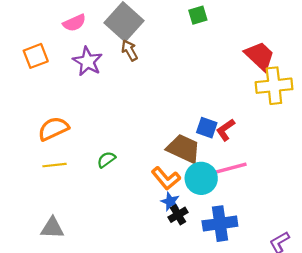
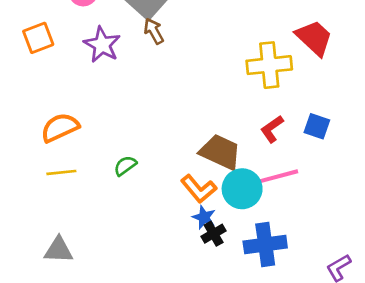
yellow cross: (274, 86) -> (269, 65), moved
blue square: (207, 128) -> (317, 126), moved

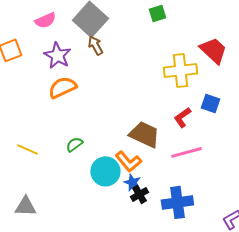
blue square: (317, 126) -> (210, 103), moved
orange semicircle: (60, 128) -> (62, 87), moved
yellow line: (61, 172) -> (27, 149), turned 30
cyan circle: (242, 189) -> (105, 171), moved

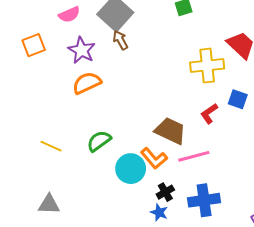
green semicircle: (74, 144) -> (99, 141), size x1.4
pink line: (186, 152) -> (194, 156), moved
blue star: (132, 182) -> (159, 212), moved

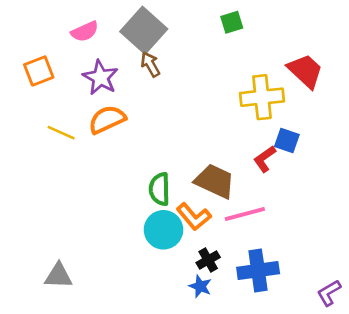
blue square: (238, 99) -> (287, 141), moved
green semicircle: (99, 141) -> (160, 189), moved, turned -55
yellow line: (51, 146) -> (61, 133), moved

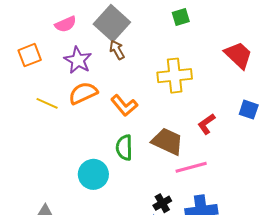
yellow cross: (262, 97) -> (175, 76), moved
blue square: (287, 141) -> (249, 110), moved
orange L-shape: (194, 217) -> (124, 105), moved
cyan circle: (163, 230) -> (93, 174), moved

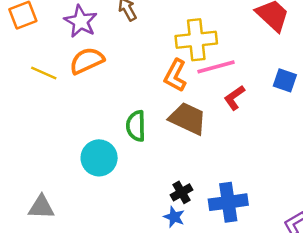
orange L-shape: (124, 105) -> (175, 75), moved, turned 68
pink line: (191, 167) -> (216, 67), moved

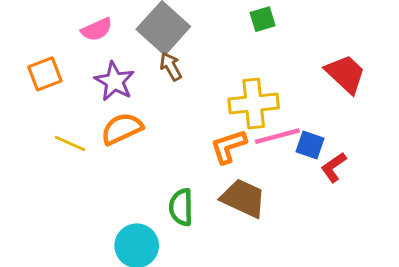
orange L-shape: (175, 75) -> (228, 146), turned 44
blue square: (285, 80) -> (310, 145), moved
red L-shape: (234, 98) -> (334, 167), moved

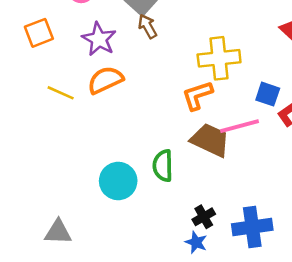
pink line: (277, 136) -> (240, 126), moved
green semicircle: (181, 207) -> (163, 166), moved

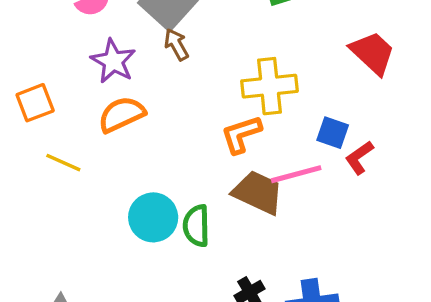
orange square: (39, 33) -> (35, 103), moved
yellow line: (61, 93) -> (63, 163), moved
cyan circle: (118, 181) -> (153, 217), moved

